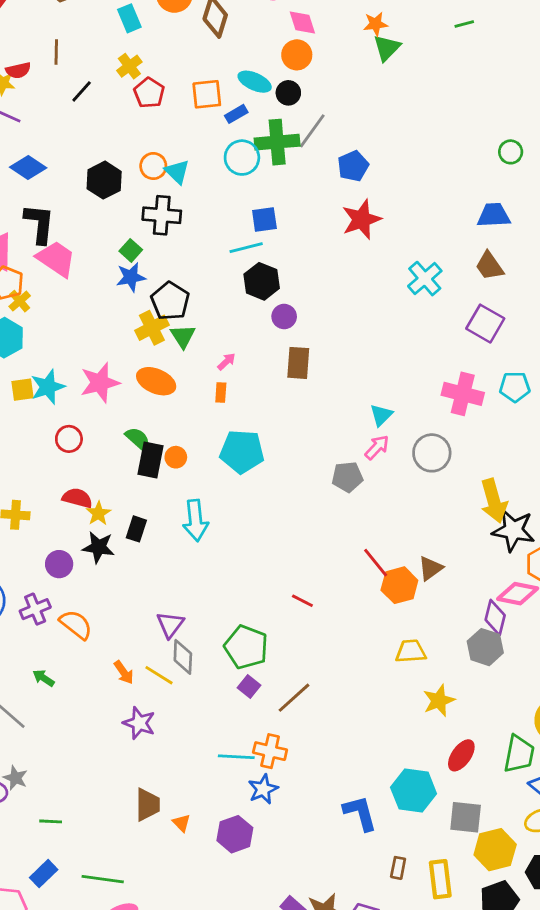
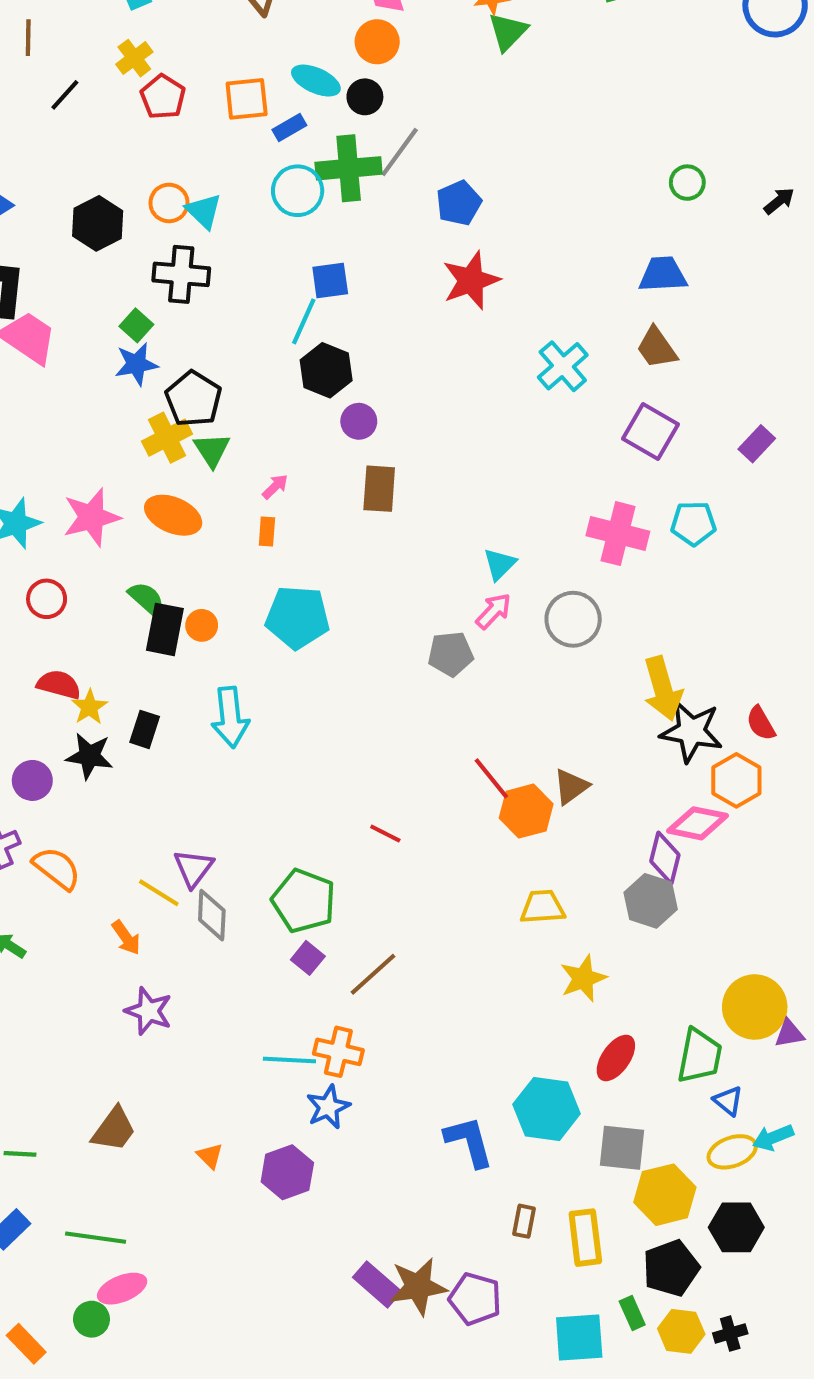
cyan line: (246, 248) -> (304, 321), turned -52
yellow line: (159, 675) -> (159, 893), moved
brown trapezoid: (148, 805) -> (114, 1129), moved, turned 36

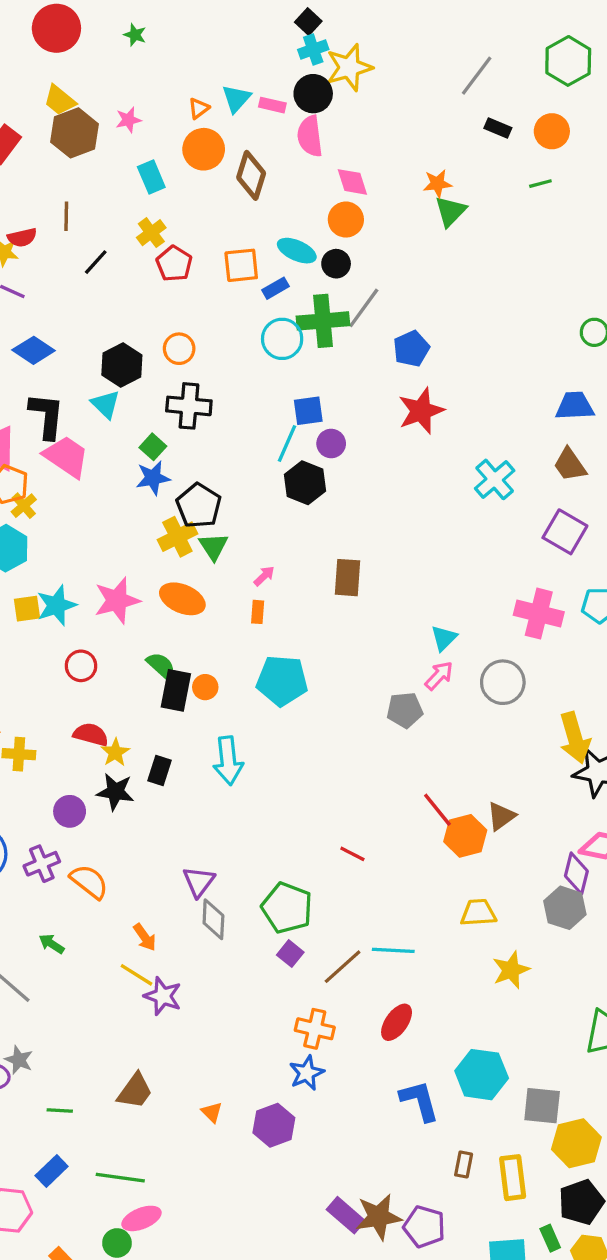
cyan triangle: (204, 211) -> (106, 404), moved
purple circle: (359, 421) -> (331, 444), moved
yellow line: (159, 893) -> (137, 975), moved
red ellipse: (616, 1058) -> (397, 1022), moved
cyan line: (289, 1060) -> (393, 950), moved

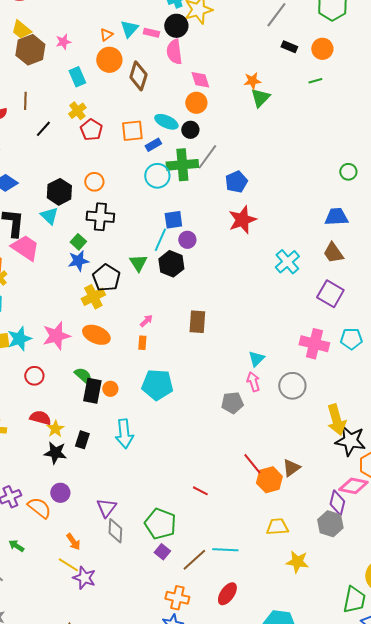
green triangle: (213, 547) -> (138, 263), moved
pink arrow: (439, 676) -> (253, 382), turned -60
purple circle: (70, 811) -> (60, 493), moved
yellow star: (511, 970) -> (297, 562), turned 30

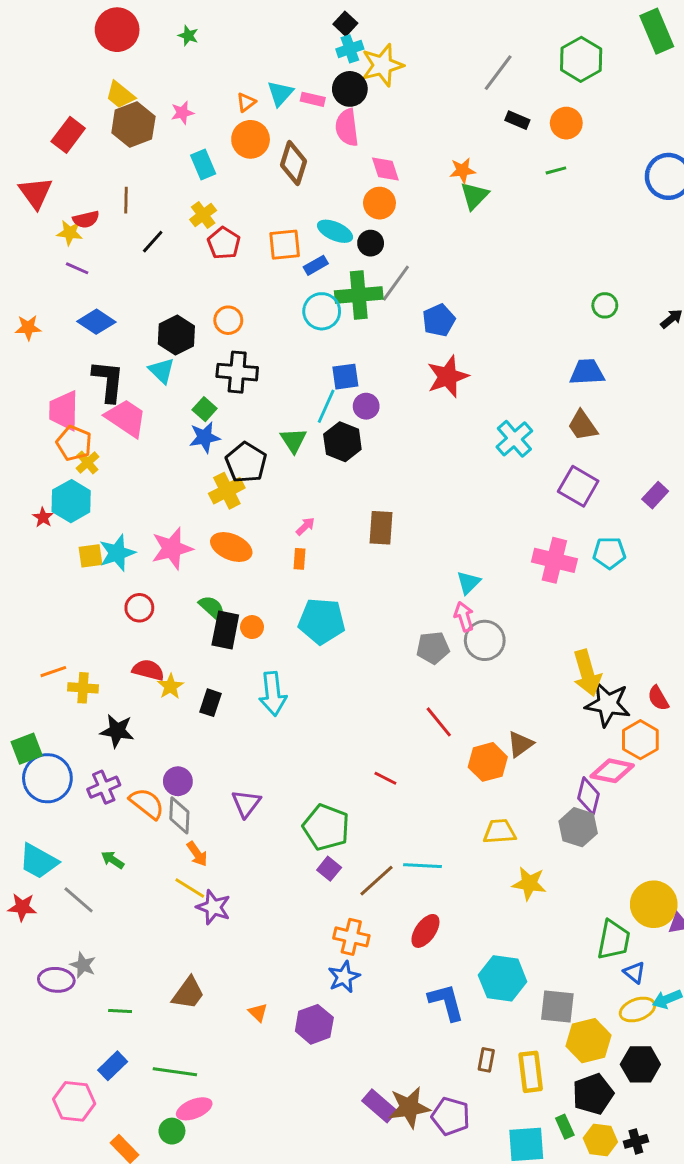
gray circle: (292, 386) -> (485, 640), moved
black star: (55, 453) -> (117, 731), moved
red line: (252, 464) -> (439, 722), moved
gray diamond: (115, 531) -> (179, 815), moved

